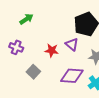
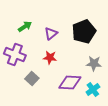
purple triangle: (72, 44) -> (51, 34), moved, turned 40
purple cross: (16, 47) -> (15, 54), size x1.5

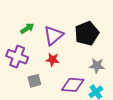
purple triangle: (51, 34) -> (53, 35), size x1.5
gray square: (32, 78) -> (34, 81), turned 32

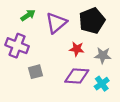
red star: (52, 60) -> (77, 49), moved

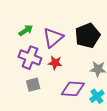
purple cross: (17, 46) -> (30, 58), moved
red star: (77, 49) -> (55, 63), moved

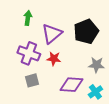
green arrow: (26, 30) -> (28, 18), moved, turned -48

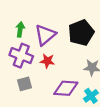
green arrow: (28, 18) -> (20, 29), moved

